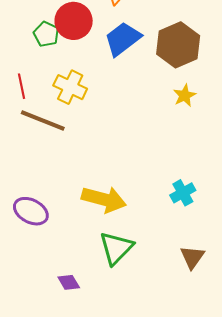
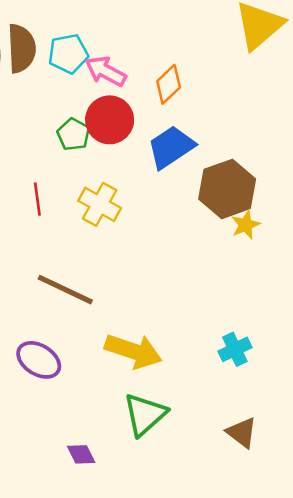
brown hexagon: (178, 45) -> (227, 189), moved
brown line: (43, 120) -> (65, 290), moved
brown triangle: (192, 257) -> (242, 432), turned -32

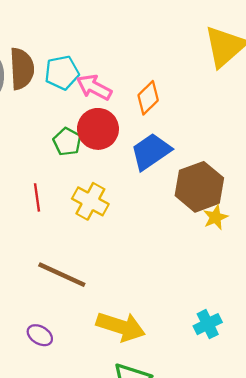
purple ellipse: (39, 360) -> (40, 335), size x0.7

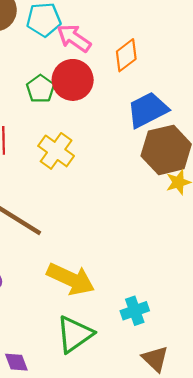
blue trapezoid: (151, 152) -> (148, 110), moved
cyan cross: (208, 324) -> (135, 311), moved

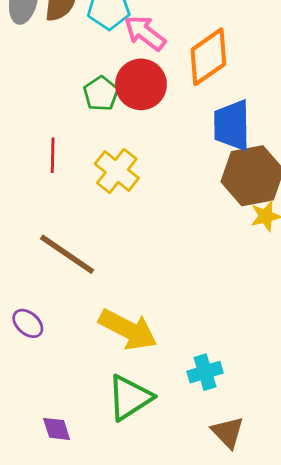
orange diamond: (126, 55) -> (208, 57), size x1.4
blue trapezoid: (148, 110) -> (232, 125), turned -66

